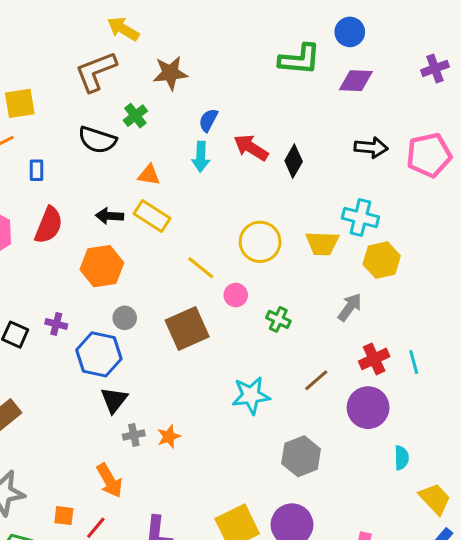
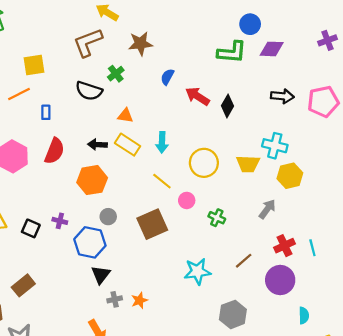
blue circle: (350, 32) -> (250, 24), moved
green L-shape: (300, 59) -> (232, 52), moved
cyan arrow: (201, 157) -> (162, 142), moved

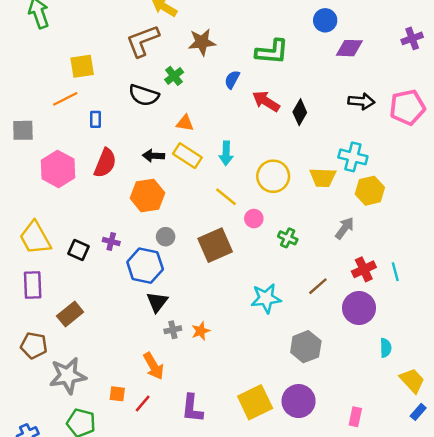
green L-shape: (232, 52) -> (272, 52), moved

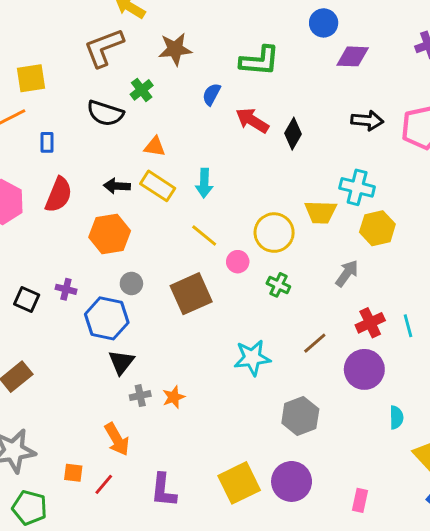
yellow circle: (273, 176) -> (274, 233), moved

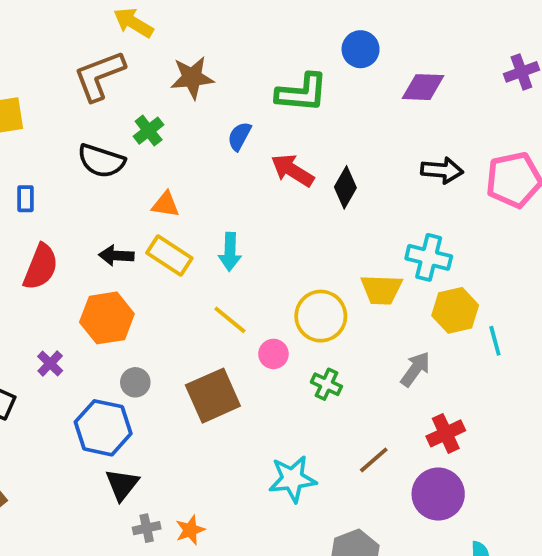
blue circle: (324, 23) -> (361, 49), moved
purple cross: (66, 289) -> (50, 363), moved, turned 30
cyan line: (408, 326) -> (495, 341), moved

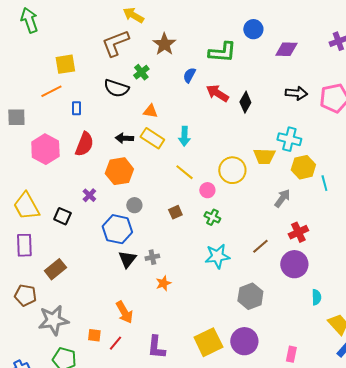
brown star: (192, 78) -> (164, 44), turned -30
green cross: (326, 384) -> (212, 217), moved
brown square: (213, 396) -> (175, 212), size x0.5
gray cross: (147, 528) -> (152, 257), moved

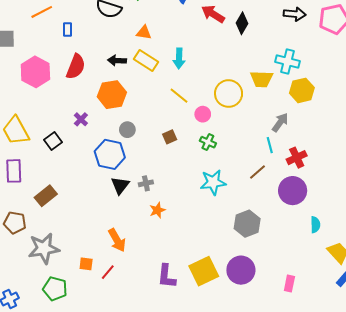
cyan line: (324, 183) -> (270, 145), moved
black square: (62, 216) -> (53, 141), turned 30
purple L-shape: (156, 347) -> (167, 276), moved

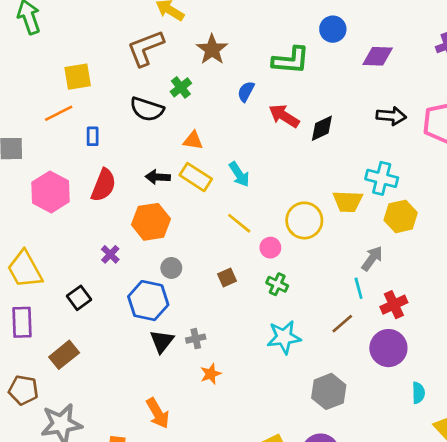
black diamond: (242, 23) -> (322, 128), turned 35
cyan arrow: (179, 58) -> (239, 174), turned -36
black square: (53, 141) -> (79, 298), moved

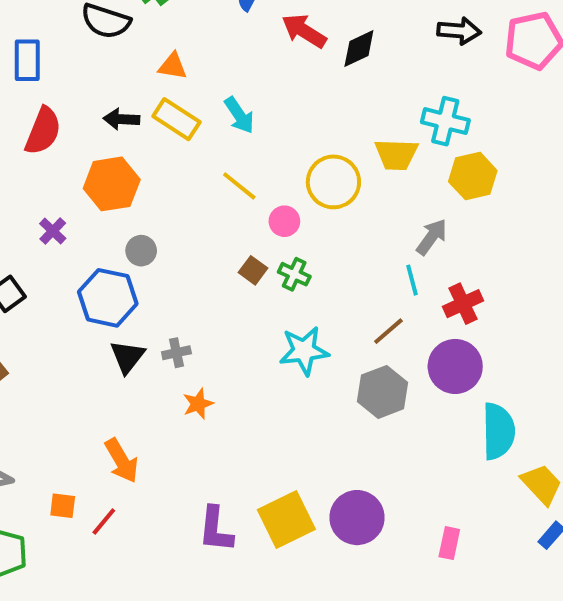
blue rectangle: (93, 136) -> (27, 60), size x1.5
brown square: (227, 277) -> (253, 270), moved, turned -30
gray hexagon: (329, 391) -> (383, 392), moved
cyan semicircle: (418, 393) -> (498, 431), size x1.8

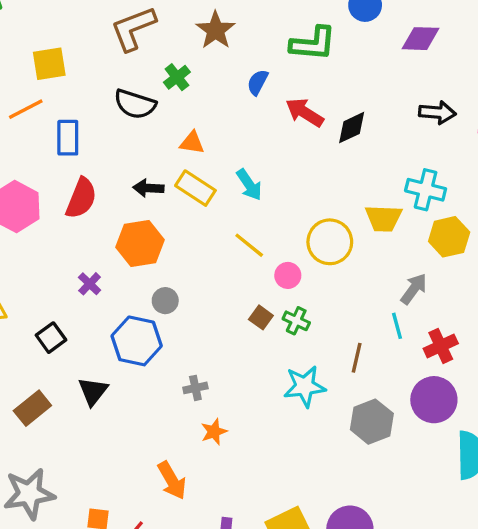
brown line: (388, 331) -> (357, 358), moved, turned -36
black triangle: (127, 357) -> (93, 391), moved
orange arrow: (122, 461) -> (172, 480), moved

